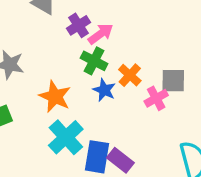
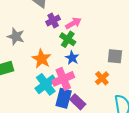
purple cross: (78, 25) -> (53, 20), moved
orange cross: (130, 75) -> (102, 78), moved
pink cross: (156, 98) -> (63, 79), moved, size x1.5

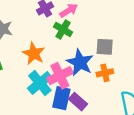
gray square: (115, 56) -> (105, 47), moved
blue star: (72, 58) -> (80, 62), moved, size x1.6
orange cross: (102, 78) -> (105, 73), turned 32

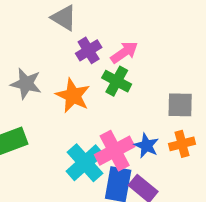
orange star: (34, 53) -> (73, 96), moved
blue star: (80, 62) -> (146, 146), moved, size x0.6

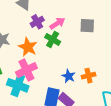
gray square: (180, 105) -> (87, 26), moved
pink cross: (115, 151) -> (26, 70), moved
cyan cross: (85, 163) -> (18, 85), moved, turned -30

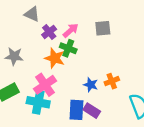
orange star: (28, 47) -> (55, 58), moved

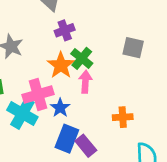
pink arrow: (71, 30) -> (85, 82), moved, turned -63
blue star: (91, 85) -> (60, 108), moved

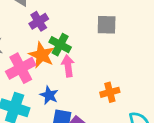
pink cross: (38, 95) -> (21, 68), moved

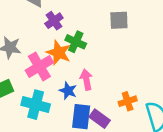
pink arrow: (68, 66) -> (86, 80), moved
orange cross: (110, 92) -> (128, 101), moved

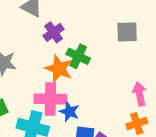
pink cross: (39, 66) -> (50, 99), moved, turned 32
pink arrow: (86, 80) -> (140, 94), moved

